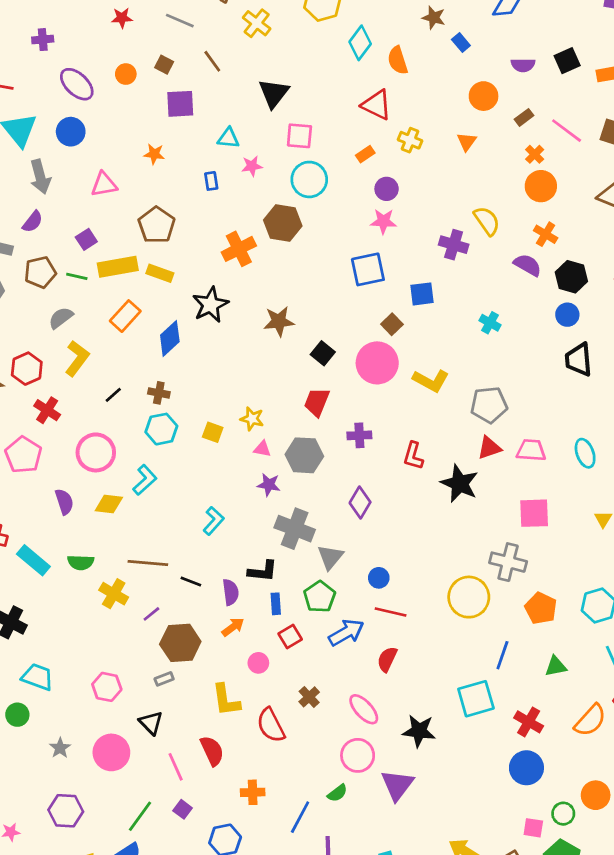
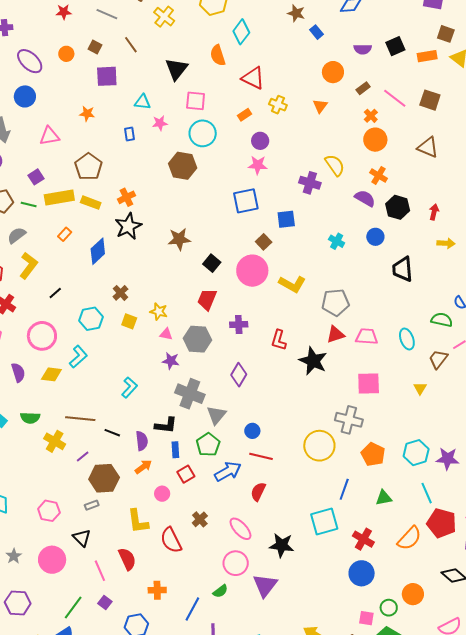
orange semicircle: (398, 60) -> (218, 55), moved
orange cross: (239, 249) -> (126, 197), moved, size x0.7
blue circle: (567, 315) -> (375, 237), moved
orange rectangle: (125, 316) -> (65, 234), size x0.6
brown cross: (159, 393) -> (120, 293), moved, turned 35

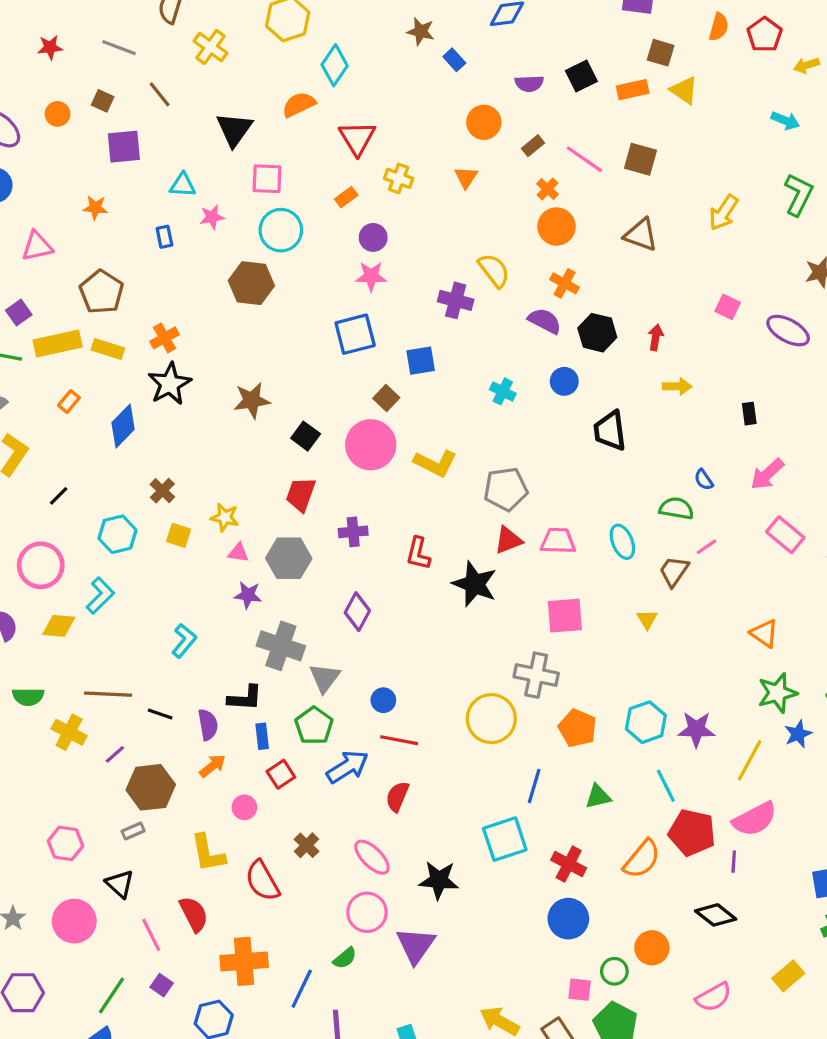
orange semicircle: (218, 55) -> (299, 105), turned 85
red triangle: (253, 78) -> (357, 138), turned 35
orange cross: (157, 590) -> (244, 961), size x1.6

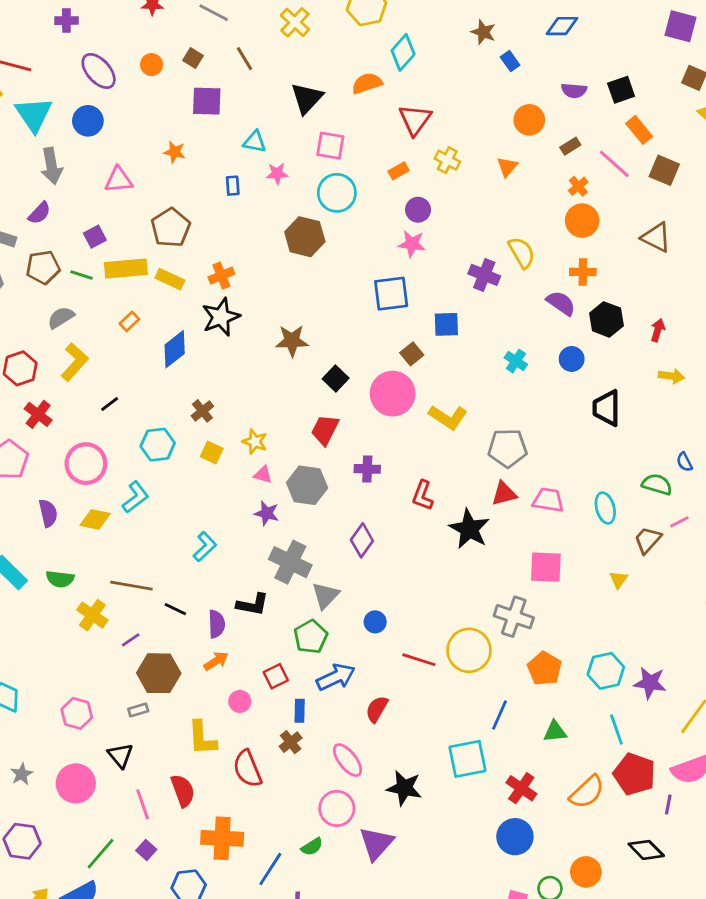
orange rectangle: (633, 90) -> (639, 130), moved, turned 56
orange cross: (565, 283) -> (583, 272), turned -35
blue rectangle: (262, 736) -> (300, 711), moved
red line: (399, 740) -> (419, 660), moved

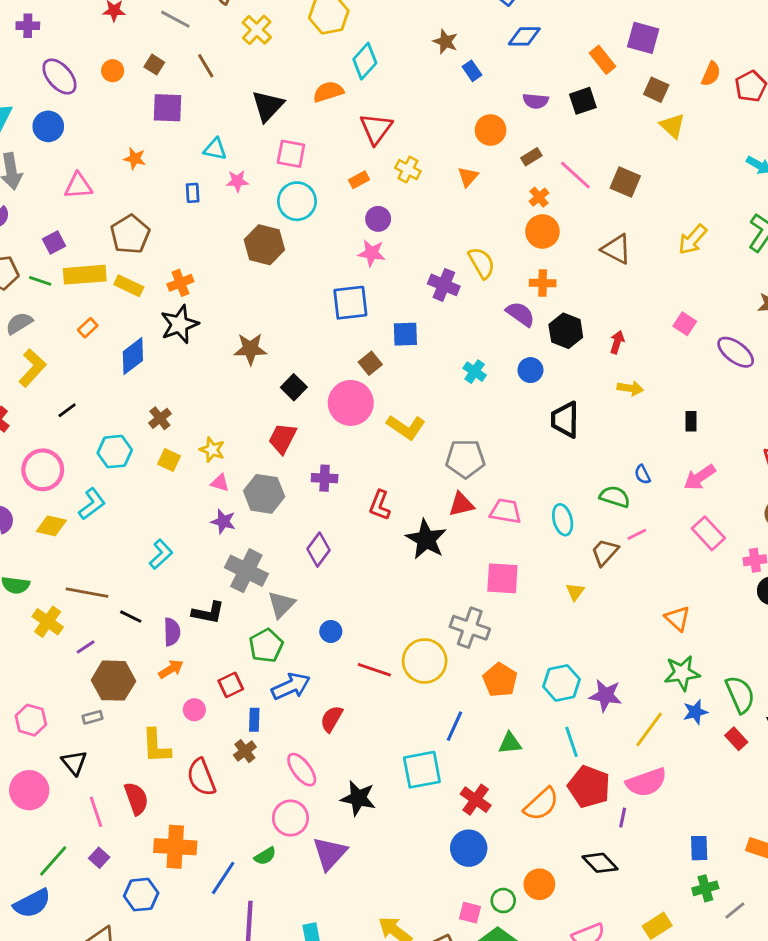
orange rectangle: (639, 130) -> (602, 60), moved

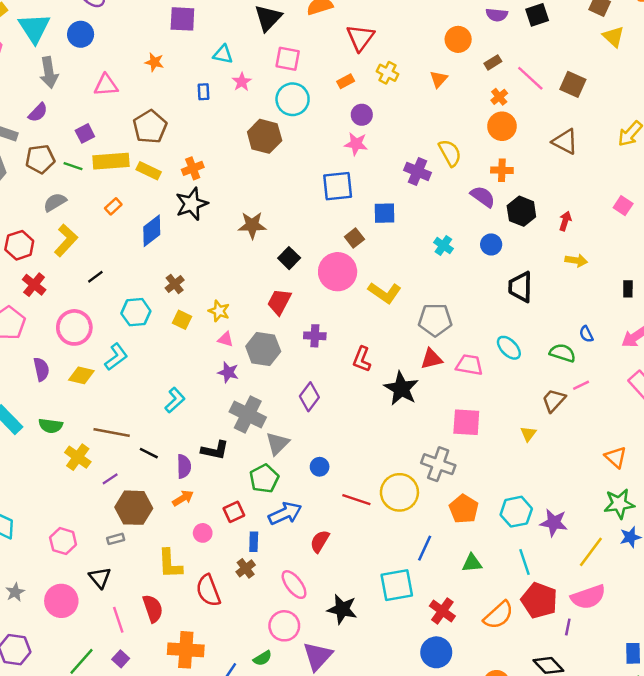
pink star: (237, 181) -> (242, 82), turned -30
cyan ellipse: (563, 520) -> (509, 348), moved, turned -30

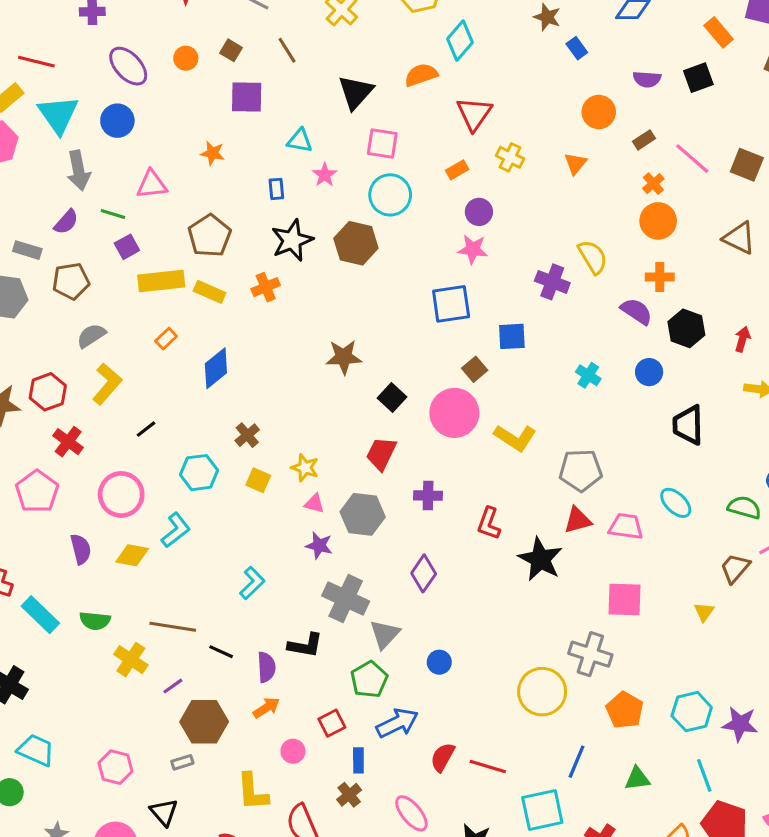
green line: (73, 166) -> (113, 214), moved
black star: (192, 204) -> (292, 240), moved
red line: (356, 500) -> (488, 766), moved

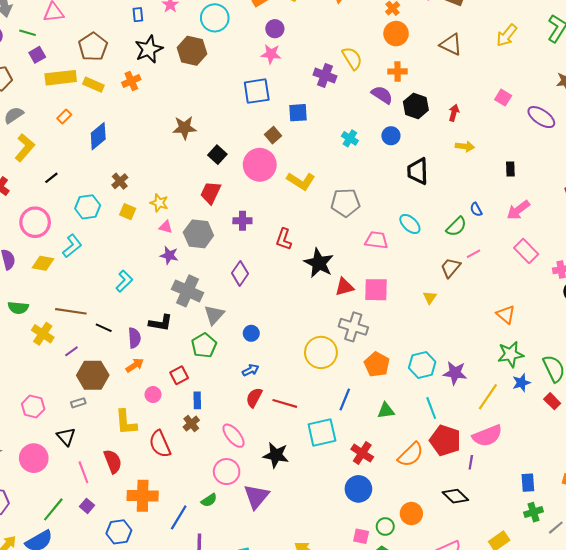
green semicircle: (744, 507) -> (456, 227), turned 120
red triangle: (578, 520) -> (344, 287), moved
blue arrow: (397, 723) -> (251, 370), moved, size x0.6

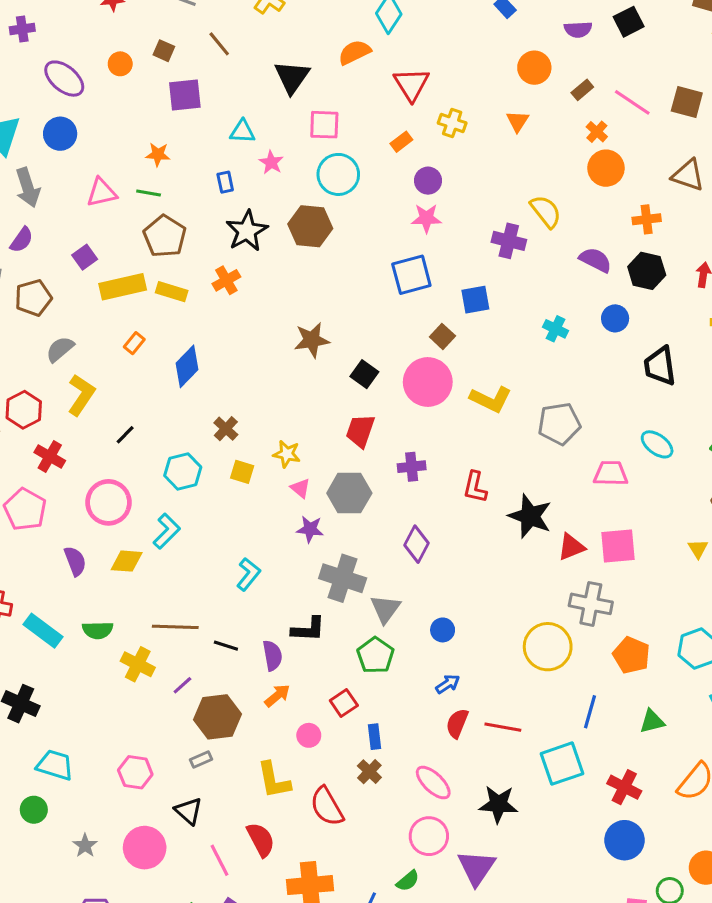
green line: (27, 33) -> (149, 193), moved
orange cross: (398, 71) -> (647, 219), moved
pink triangle: (166, 227) -> (300, 488), turned 32

